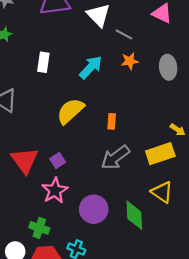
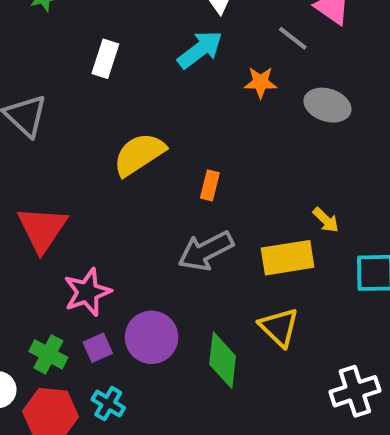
gray line: (124, 34) -> (293, 38), moved
cyan arrow: (91, 67) -> (200, 50), moved
gray ellipse: (168, 67) -> (327, 105), turned -75
purple square: (58, 161) -> (98, 348), moved

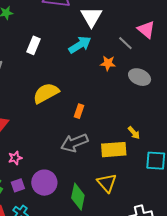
pink star: (87, 292) -> (15, 158), size x0.6

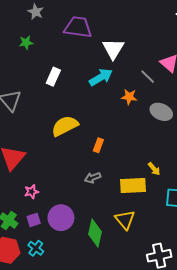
gray arrow: (74, 143) -> (93, 178), size x0.6

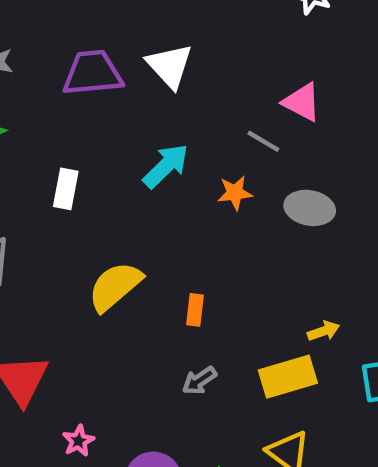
white triangle: (113, 49) -> (170, 66), moved
yellow arrow: (154, 169) -> (324, 331), turned -56

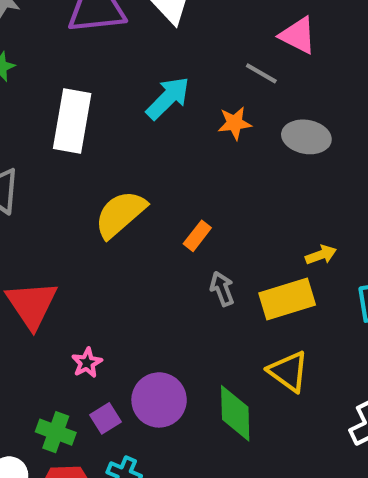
white rectangle: (66, 189) -> (72, 121), size x1.6
orange rectangle: (195, 310) -> (197, 236), turned 32
gray arrow: (199, 381) -> (222, 289), moved, turned 104

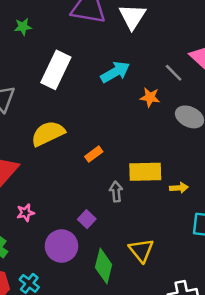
yellow semicircle: (120, 214) -> (48, 133), moved
orange rectangle: (197, 236) -> (94, 154), moved
yellow rectangle: (287, 299) -> (145, 172), moved
purple square: (106, 418) -> (87, 219), moved, turned -30

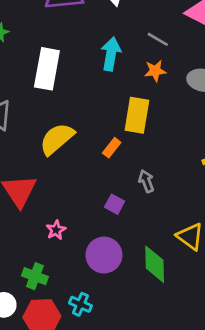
cyan arrow: (115, 72) -> (111, 54), turned -36
gray line: (174, 73) -> (158, 39), moved
yellow rectangle: (145, 172) -> (137, 115), moved, turned -64
purple square: (87, 219) -> (115, 204), moved

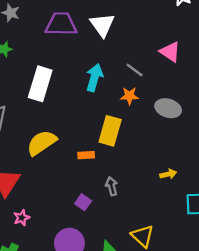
orange rectangle: (112, 148) -> (86, 155), turned 42
pink star: (56, 230) -> (22, 218), moved

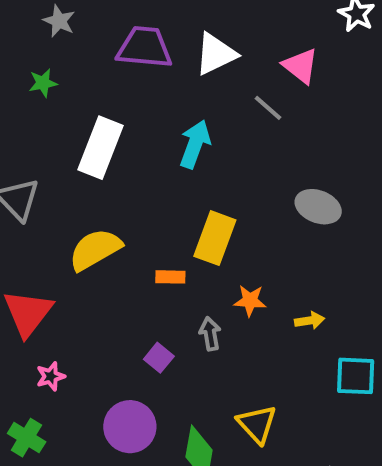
white triangle: (102, 25) -> (216, 54), turned 36
pink triangle: (170, 52) -> (300, 66), moved
gray line: (135, 70) -> (268, 108), moved
orange star: (129, 96) -> (250, 301), moved

